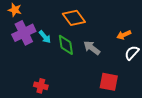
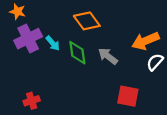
orange arrow: (124, 35) -> (145, 41), size x1.6
red cross: (41, 86) -> (32, 101), moved, turned -32

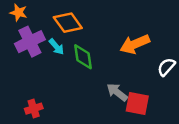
orange diamond: (87, 21) -> (68, 23), moved
orange arrow: (145, 41) -> (135, 44), moved
gray arrow: (108, 56) -> (117, 92), moved

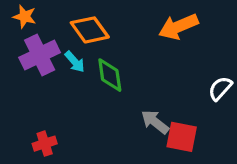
orange arrow: (135, 44) -> (178, 27), moved

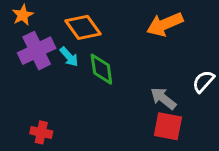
orange star: (25, 17) -> (23, 15), turned 30
gray arrow: (155, 122) -> (163, 98), moved
red cross: (45, 144) -> (41, 132), turned 30

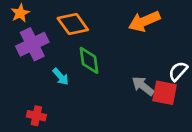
cyan arrow: (69, 57) -> (61, 77), moved
red square: (168, 126) -> (165, 93), moved

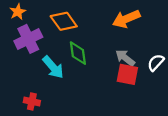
cyan arrow: (61, 77) -> (53, 67), size x1.5
gray arrow: (143, 86) -> (125, 58), moved
red square: (165, 93) -> (127, 74), moved

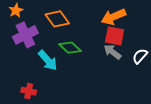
green diamond: (78, 53) -> (70, 48), turned -40
red square: (127, 74) -> (115, 36), moved

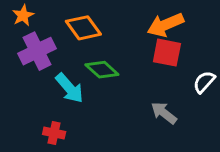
gray arrow: (112, 52) -> (164, 113), moved
red cross: (29, 91) -> (54, 133), moved

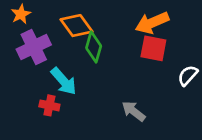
green diamond: (102, 70) -> (94, 47), moved, turned 64
gray arrow: (164, 113) -> (134, 111), moved
red cross: (54, 133) -> (49, 105), moved

